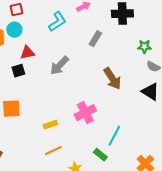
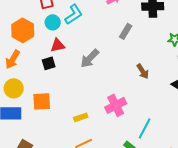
cyan L-shape: (57, 22) -> (74, 14), moved
cyan circle: (14, 30) -> (53, 22), moved
brown arrow: (112, 79) -> (143, 71), size x0.7

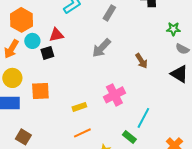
cyan circle: (53, 22) -> (32, 41), moved
gray rectangle: (126, 31) -> (109, 13), moved
gray arrow: (90, 58) -> (101, 48), moved

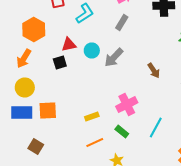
cyan circle: (32, 41) -> (92, 50), moved
orange square: (40, 91) -> (48, 110), moved
green rectangle: (129, 137) -> (122, 132), moved

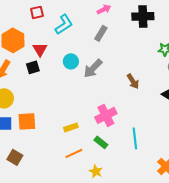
red triangle: (69, 44) -> (40, 49), moved, turned -49
black square: (60, 62) -> (33, 67), moved
cyan line: (156, 128) -> (135, 138), turned -35

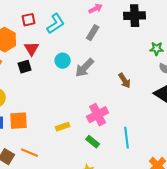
red square: (37, 12) -> (29, 20), moved
orange line: (74, 153) -> (30, 153), moved, turned 48

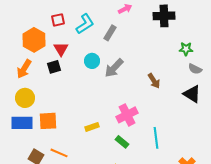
gray rectangle: (93, 33) -> (110, 33), moved

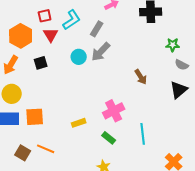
red triangle: (61, 49) -> (51, 35), moved
gray arrow: (114, 68) -> (101, 52), moved
black triangle: (192, 94) -> (179, 90), turned 48

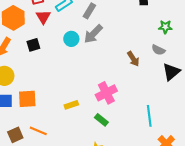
gray semicircle: (182, 65) -> (158, 50), moved
cyan line: (143, 134) -> (149, 116), moved
brown square: (23, 153) -> (15, 135), turned 35

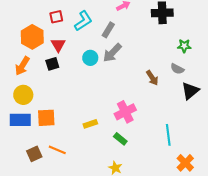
red triangle: (43, 17) -> (58, 45), moved

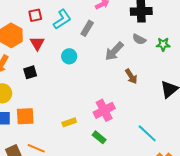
gray arrow: (112, 53) -> (114, 51), moved
black square: (52, 64) -> (30, 72), moved
gray semicircle: (177, 69) -> (139, 39), moved
cyan line: (168, 135) -> (147, 133), turned -40

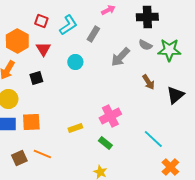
red square: (35, 15) -> (41, 21), turned 32
green star: (163, 44) -> (169, 50), size x1.6
brown arrow: (131, 76) -> (148, 82), moved

